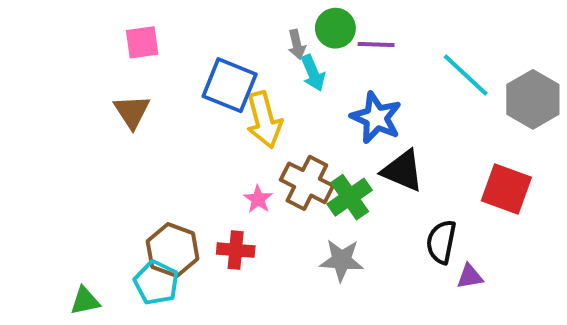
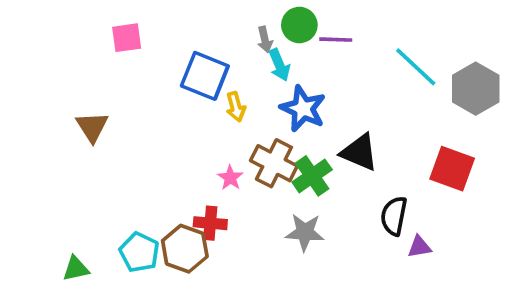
brown triangle: (132, 112) -> (92, 127), moved
blue star: (376, 118) -> (303, 109), moved
yellow arrow: (264, 120) -> (236, 107), size x0.6
brown hexagon: (173, 250) -> (185, 249), moved

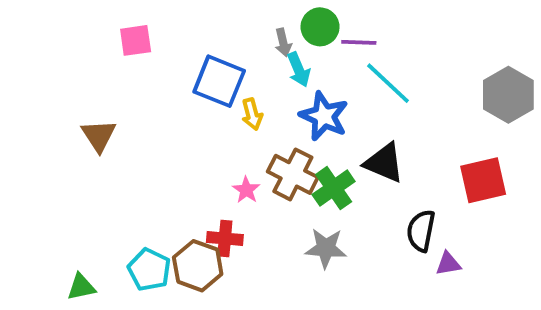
cyan line: (416, 67) -> (388, 83), moved
red square: (452, 169) -> (483, 180), turned -33

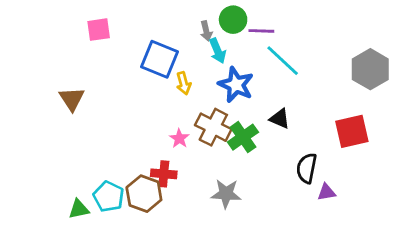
black triangle: (384, 163) -> (280, 119), size x0.7
gray star: (326, 248) -> (226, 194), moved
green triangle: (81, 287) -> (79, 209), moved

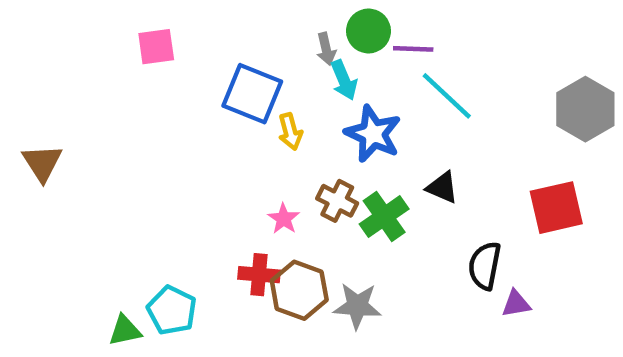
brown triangle: (72, 99) -> (42, 163), moved
brown cross: (213, 127) -> (337, 201), size x0.7
brown hexagon: (144, 194) -> (299, 290), moved

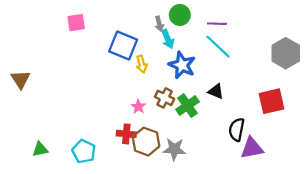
purple line: (413, 49) -> (217, 24), moved
purple triangle: (516, 304) -> (252, 148), size x1.6
green triangle: (125, 330) -> (40, 149), moved

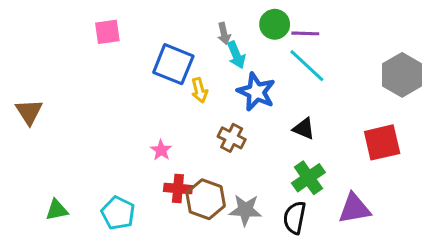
green circle: (180, 15) -> (275, 24), moved
green cross: (187, 106) -> (308, 178), moved
pink star: (138, 107) -> (161, 150), moved
black semicircle: (237, 130) -> (295, 218), moved

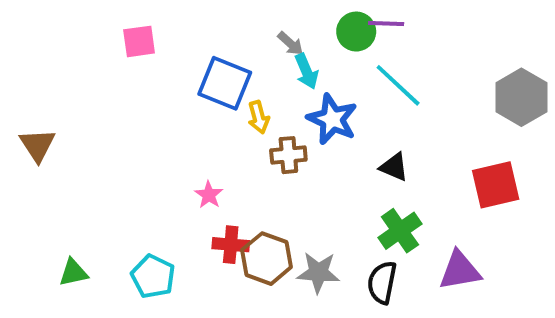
gray arrow: (224, 33) -> (290, 43), turned -35
purple line: (305, 33) -> (386, 24), moved
brown cross: (232, 138) -> (288, 155), moved, turned -32

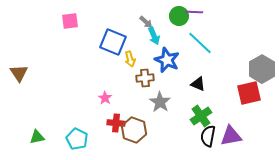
gray hexagon: (521, 97) -> (262, 69), moved
gray star: (318, 273) -> (160, 102), moved, turned 30
black semicircle: (382, 282) -> (208, 136), moved

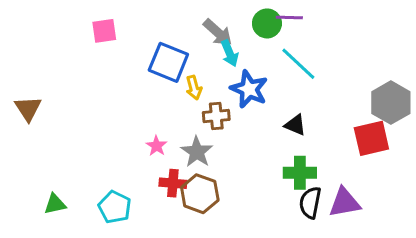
gray arrow: (146, 22) -> (218, 32), size x1.5
gray star: (160, 102) -> (197, 152), moved
green cross: (201, 116) -> (300, 173), turned 35

